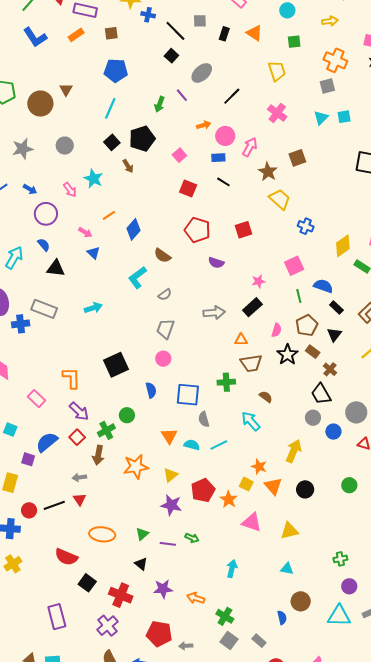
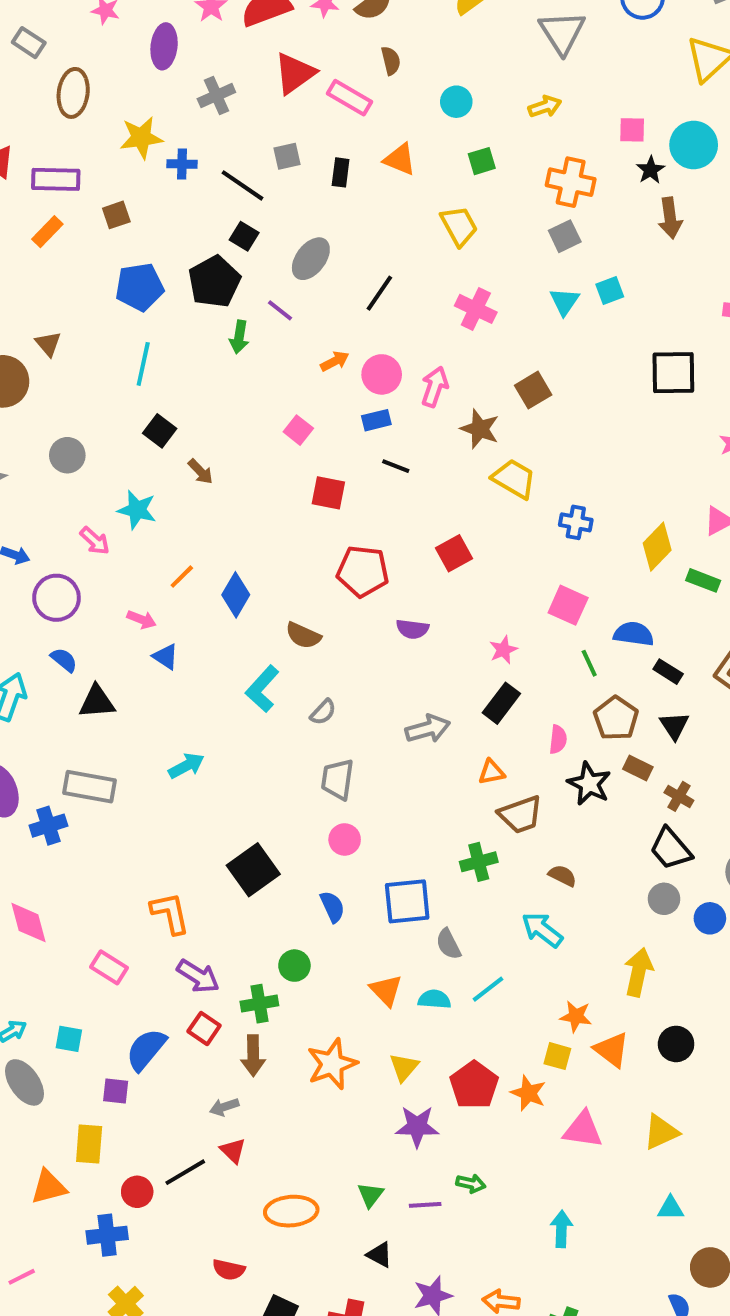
black pentagon: (142, 139) -> (214, 282), moved
pink square: (294, 266) -> (568, 605), turned -30
green cross: (106, 430) -> (259, 1004), turned 30
red semicircle: (66, 557) -> (229, 1270), size x0.7

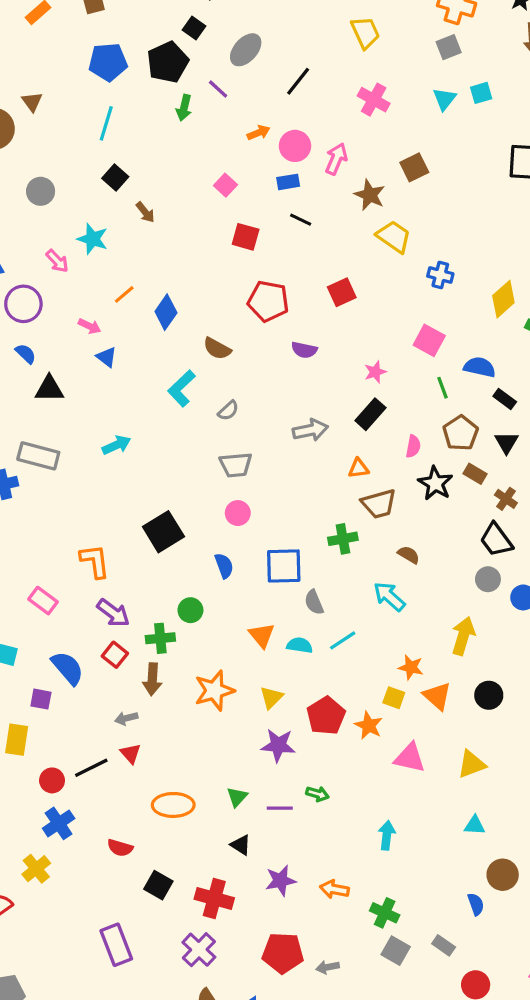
gray trapezoid: (337, 779) -> (236, 465), turned -108
blue semicircle: (146, 1050) -> (68, 668), turned 96
blue cross: (107, 1235) -> (59, 823), moved, turned -32

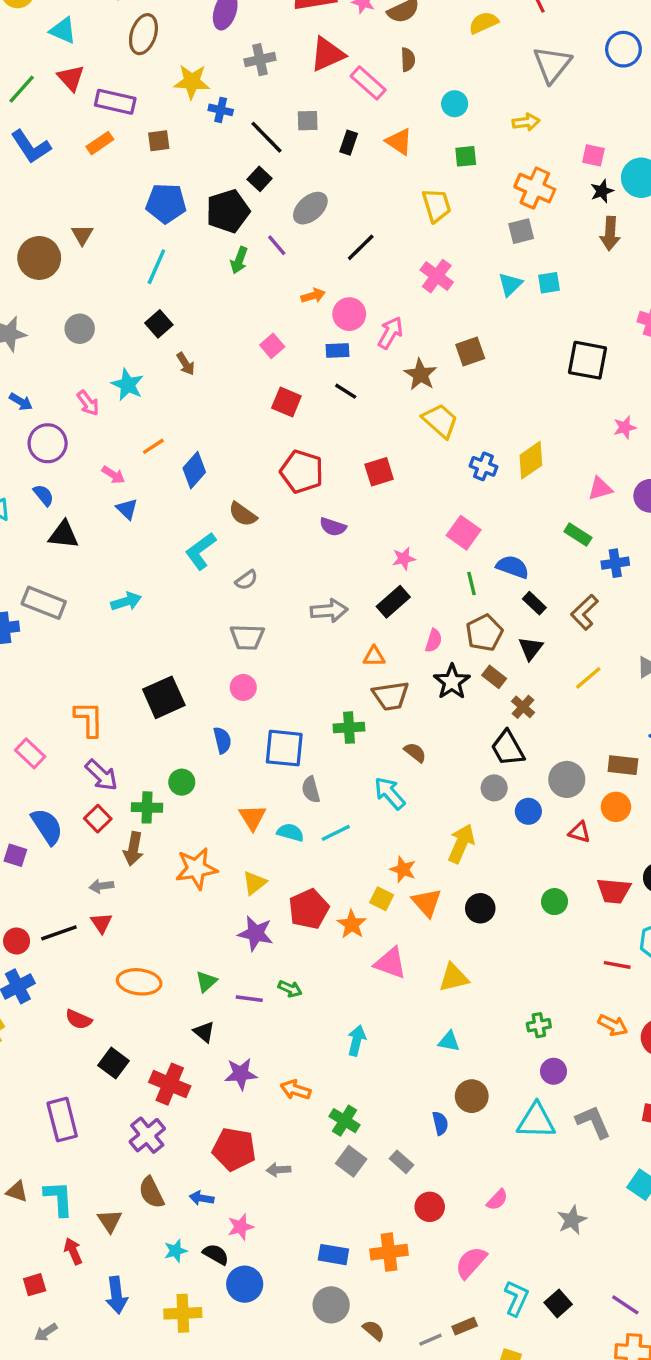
yellow diamond: (503, 299) -> (531, 460), moved

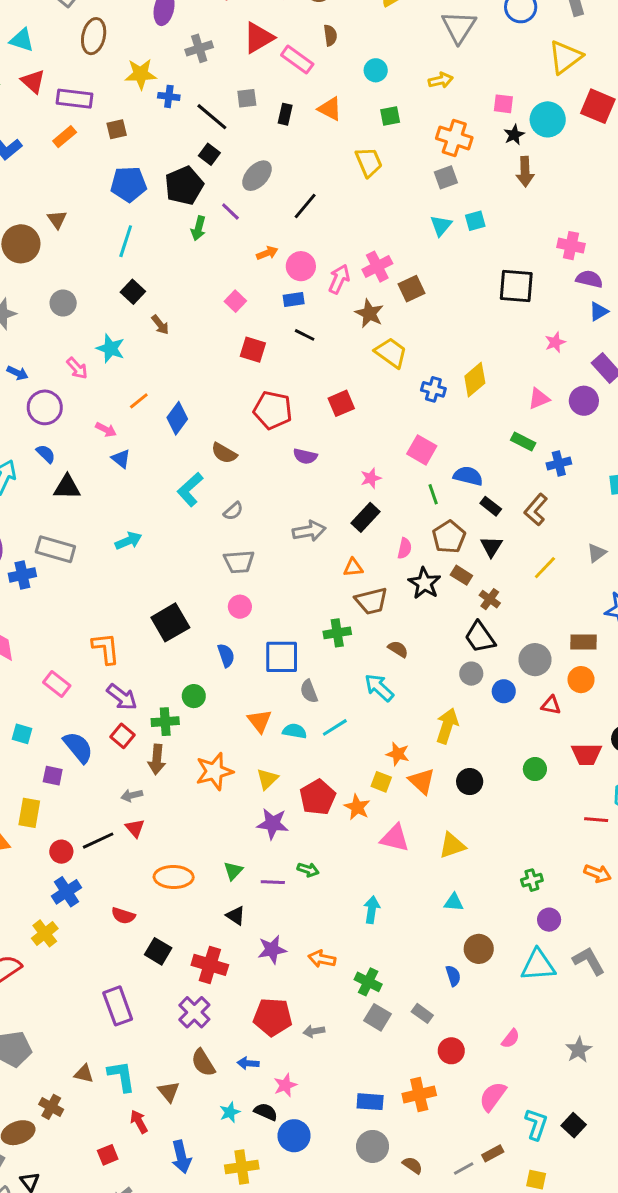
pink cross: (437, 276) -> (377, 267), moved, turned 32

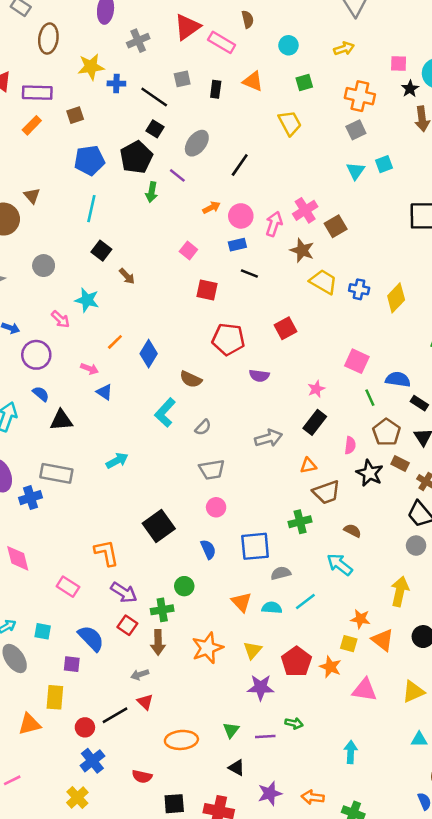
blue cross: (433, 389) -> (359, 289), moved
gray semicircle: (309, 691) -> (281, 573), turned 102
black square: (158, 951) -> (174, 804), turned -30

